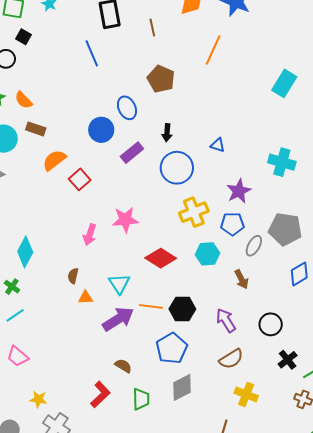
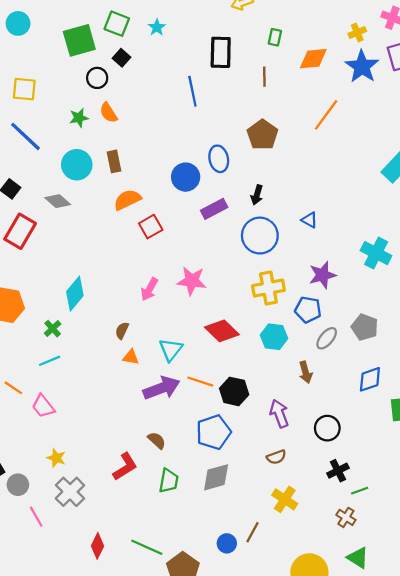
orange semicircle: (24, 100) -> (109, 113), moved
brown rectangle: (36, 129) -> (114, 161), turned 48
gray pentagon: (285, 229) -> (365, 327), size x0.7
brown semicircle: (231, 359) -> (276, 457), size x0.7

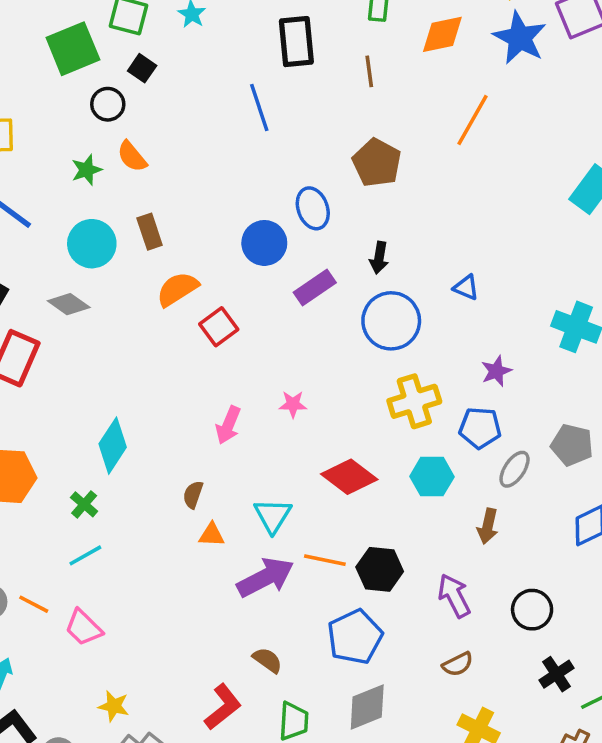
purple star: (322, 275) -> (496, 371), size x0.7
pink star: (192, 281) -> (293, 404), size x0.6
brown arrow: (306, 372) -> (488, 526), turned 35

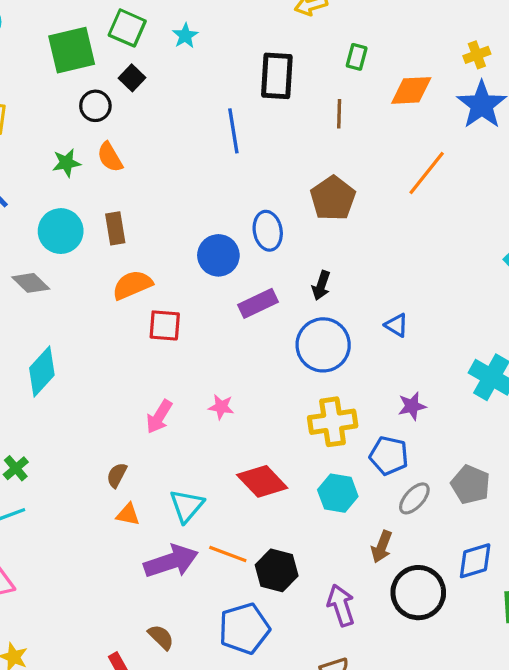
red square: (219, 327) -> (165, 325), turned 32
cyan diamond: (113, 446) -> (42, 371), moved
black circle: (532, 610) -> (418, 593), moved, size x1.4

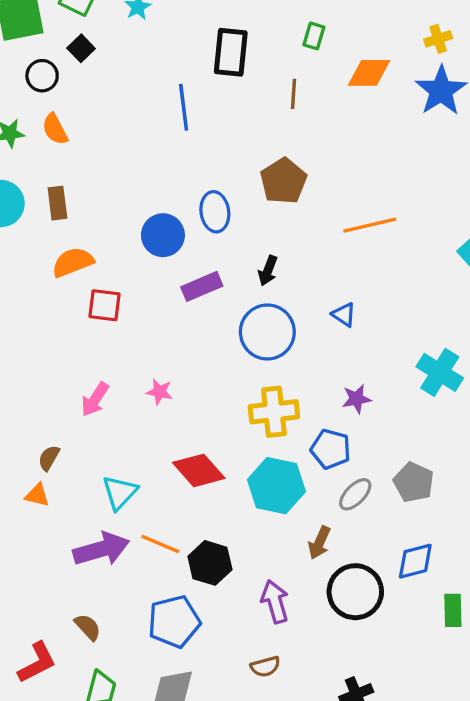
orange line: (427, 173) -> (370, 225), moved, turned 36
cyan hexagon: (338, 493) -> (276, 486), size x1.4
orange triangle: (128, 514) -> (37, 495), moved

